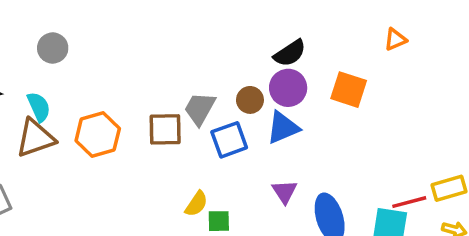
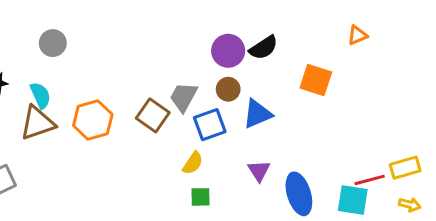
purple circle: (288, 88) -> (228, 51), moved
brown square: (165, 129) -> (153, 115), turned 36
yellow semicircle: (196, 204) -> (193, 163), moved

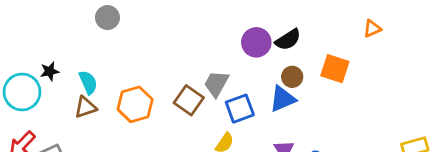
gray circle: (53, 43) -> (107, 18), moved
brown circle: (228, 89) -> (292, 77), moved
brown triangle: (37, 123) -> (85, 107), size x0.7

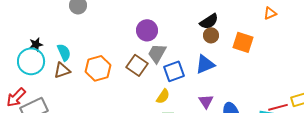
purple circle: (256, 42) -> (147, 30), moved
brown circle: (292, 77) -> (211, 35), moved
cyan circle: (22, 92) -> (31, 61), moved

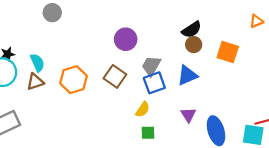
gray trapezoid: (157, 53) -> (151, 66), moved

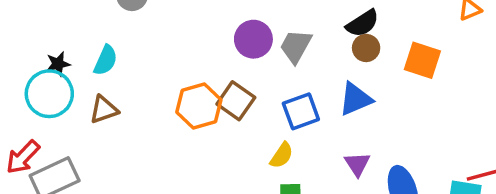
cyan semicircle: (37, 63) -> (106, 60), moved, turned 48
gray trapezoid: (151, 66) -> (296, 46), moved
orange hexagon: (74, 80) -> (199, 106), moved

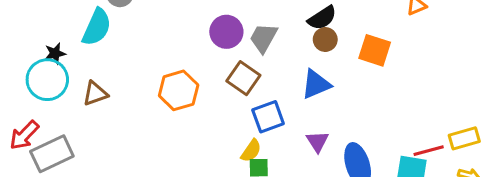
cyan semicircle: (106, 60) -> (97, 27), moved, size x1.4
brown square: (236, 101) -> (243, 78), moved
blue square: (301, 111) -> (268, 117), moved
yellow semicircle: (282, 155) -> (251, 151), moved

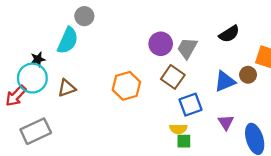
brown circle: (325, 39) -> (248, 75), moved
red arrow: (24, 135) -> (16, 96), moved
yellow semicircle: (251, 151) -> (178, 129), turned 56

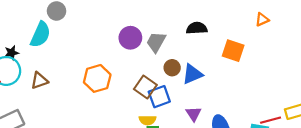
black semicircle: (229, 34) -> (197, 28), turned -150
brown circle: (248, 75) -> (172, 68), moved
brown square: (173, 77) -> (145, 87), moved

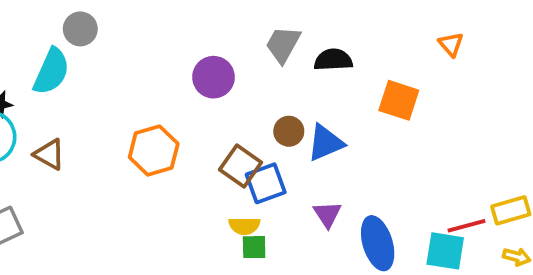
orange triangle: (262, 20) -> (451, 44), turned -48
gray trapezoid: (156, 42) -> (283, 44), moved
brown triangle: (39, 81) -> (49, 154), turned 48

